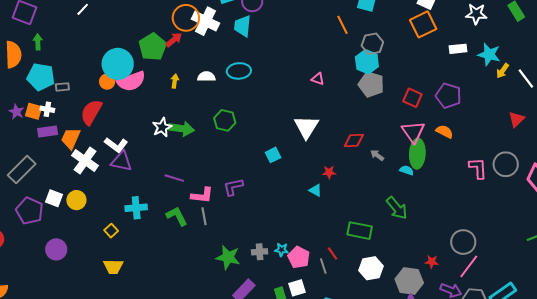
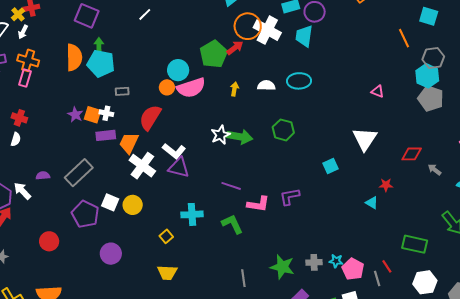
cyan circle: (118, 64) -> (178, 70), size x0.7
cyan pentagon: (41, 77) -> (101, 64), moved
gray line: (204, 216) -> (243, 278), moved

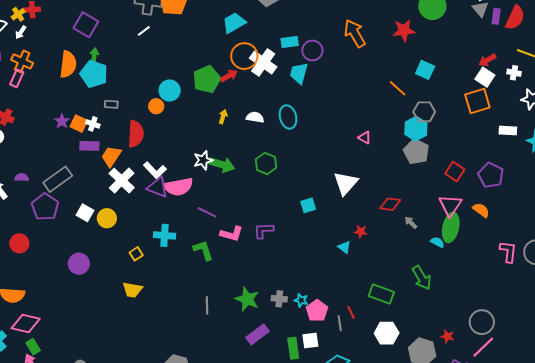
orange line: (404, 38) -> (398, 88), turned -30
cyan ellipse: (299, 81) -> (288, 117), turned 70
pink semicircle: (191, 88) -> (179, 187), moved
red semicircle: (150, 117) -> (136, 134), turned 144
purple pentagon: (85, 214) -> (45, 207), moved

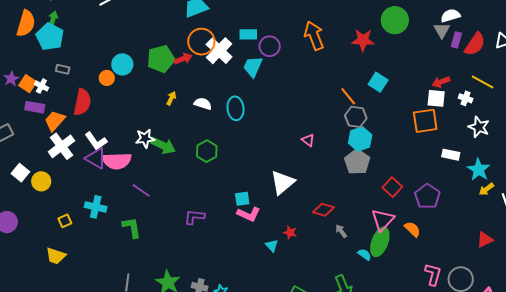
white square: (485, 77) -> (436, 98), turned -36
gray hexagon: (424, 112) -> (356, 117), moved
pink L-shape: (232, 234) -> (249, 214), moved

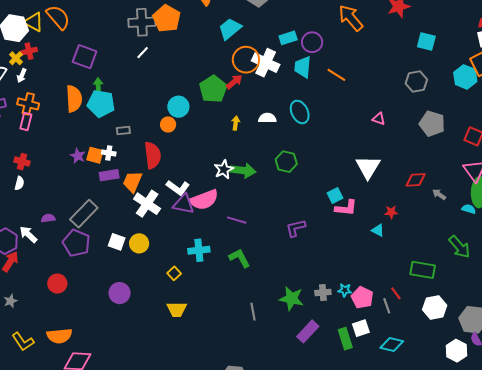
orange line: (348, 96) -> (336, 75), moved
cyan hexagon: (360, 139) -> (465, 77), moved

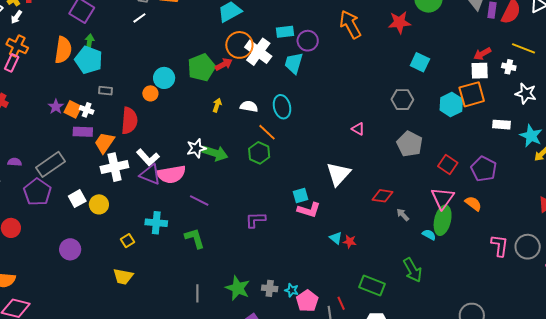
orange line: (336, 75) -> (267, 132), moved
white cross: (147, 204) -> (114, 167), turned 32
red star: (391, 212) -> (350, 242), moved
white square: (117, 242) -> (77, 199), turned 30

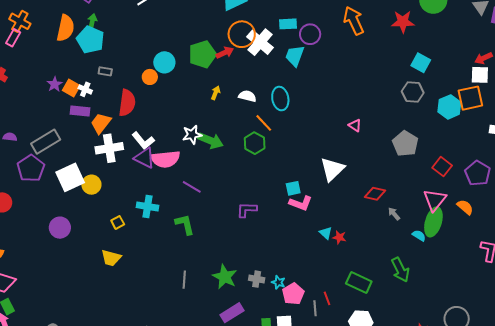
gray hexagon: (402, 100) -> (413, 92), moved
white square: (77, 199) -> (70, 177), size x1.6

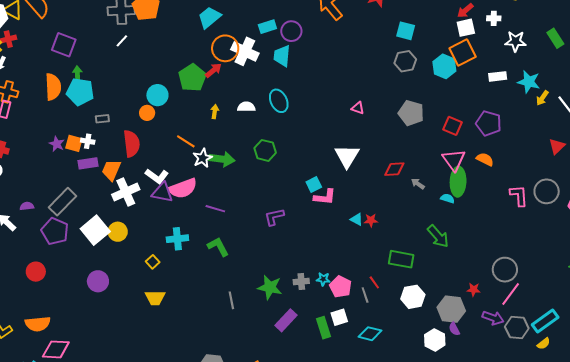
orange line: (264, 123) -> (186, 141), moved

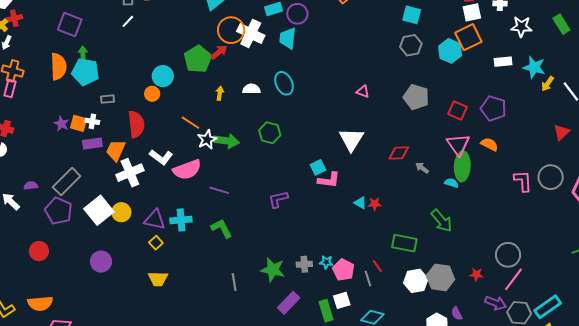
purple triangle: (162, 193) -> (155, 220), moved
gray hexagon: (451, 309) -> (441, 277), moved

